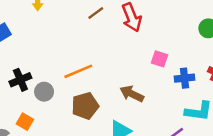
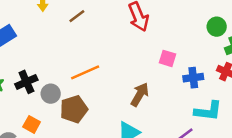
brown line: (96, 13) -> (77, 16), moved
brown arrow: (132, 94) -> (140, 94), turned 95
brown pentagon: (85, 106) -> (74, 109), moved

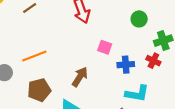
green circle: (217, 27) -> (139, 19), moved
brown pentagon: (74, 109) -> (39, 90), moved

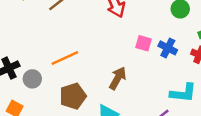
blue cross: (126, 65) -> (168, 48), moved, turned 35

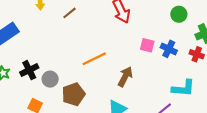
orange line: (65, 58) -> (94, 59), moved
brown pentagon: (73, 96) -> (74, 94), moved

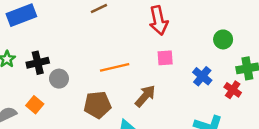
pink square: (147, 45) -> (165, 58), moved, turned -32
brown pentagon: (74, 94) -> (97, 105), moved

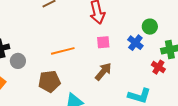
blue cross: (202, 76) -> (135, 43), moved
brown arrow: (145, 96) -> (103, 72), moved

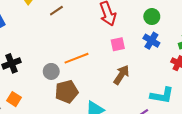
green circle: (150, 27) -> (152, 17), moved
gray circle: (18, 61) -> (51, 71), moved

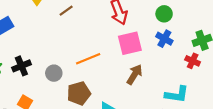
pink square: (118, 44) -> (130, 43), size x1.6
gray circle: (51, 71) -> (54, 73), moved

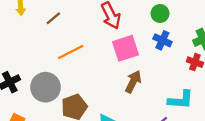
orange line: (88, 59) -> (71, 52), moved
gray circle: (54, 73) -> (45, 87), size x1.6

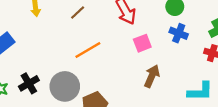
brown line: (53, 18) -> (78, 12), moved
pink square: (125, 48) -> (142, 43), size x0.7

